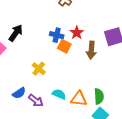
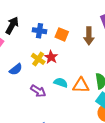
red star: (77, 33) -> (51, 57), moved
blue cross: (57, 35) -> (39, 31), moved
blue semicircle: (19, 93) -> (16, 69), moved

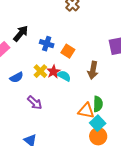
brown arrow: (89, 36) -> (93, 70), moved
cyan semicircle: (61, 83) -> (64, 76), moved
orange triangle: (81, 85) -> (86, 111), moved

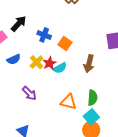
cyan semicircle: (64, 76) -> (60, 68), turned 120
blue semicircle: (17, 77) -> (14, 59), moved
orange triangle: (86, 111) -> (69, 102), moved

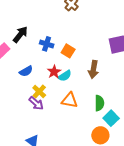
blue semicircle: (14, 59) -> (26, 71), moved
yellow cross: (37, 62) -> (39, 91), moved
orange triangle: (69, 102) -> (69, 100), moved
cyan square: (91, 117) -> (111, 118), moved

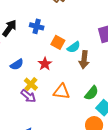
blue cross: (47, 44) -> (37, 26), moved
cyan semicircle: (65, 76) -> (74, 47), moved
green semicircle: (99, 103) -> (92, 93), turned 42

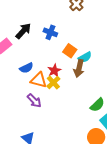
brown arrow: (84, 60) -> (79, 68), moved
yellow cross: (31, 84) -> (53, 82), moved
orange triangle: (62, 92) -> (39, 80), moved

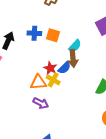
orange square: (70, 51) -> (53, 35), moved
blue semicircle: (26, 68) -> (64, 68), moved

